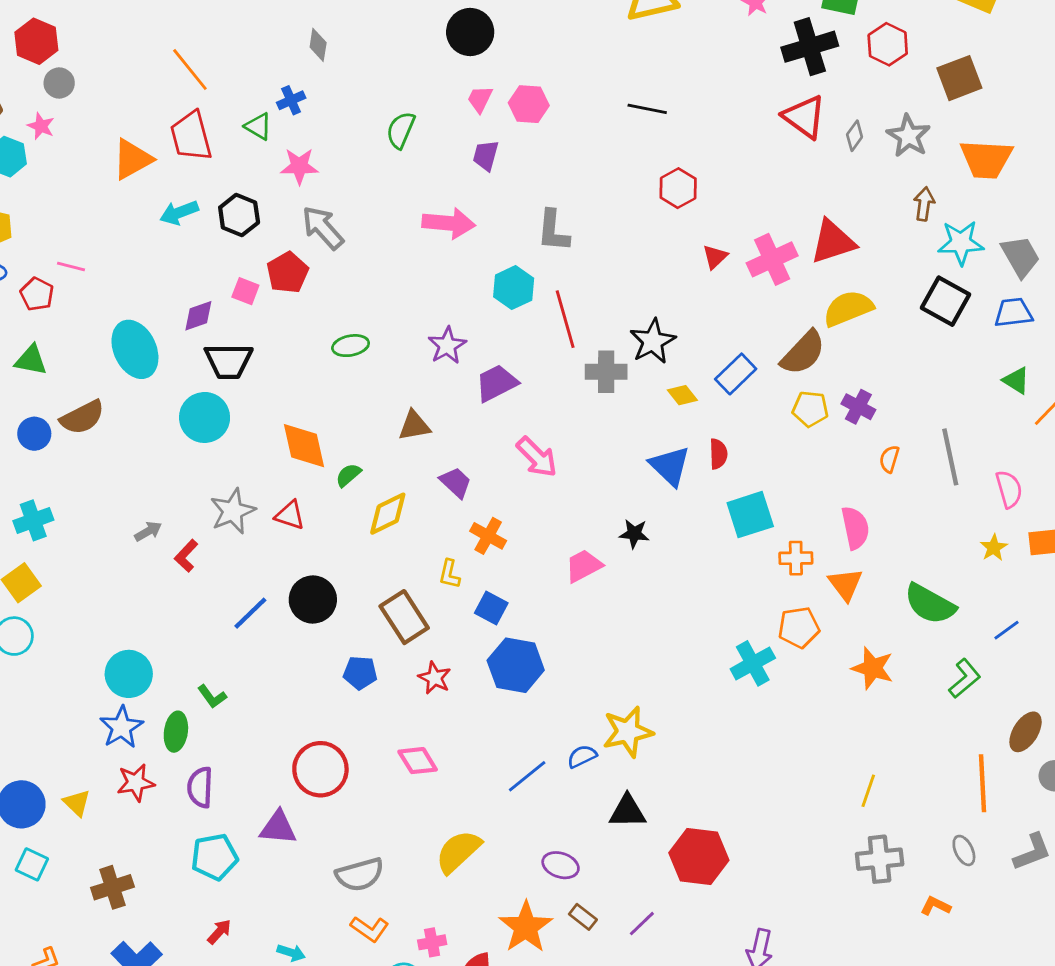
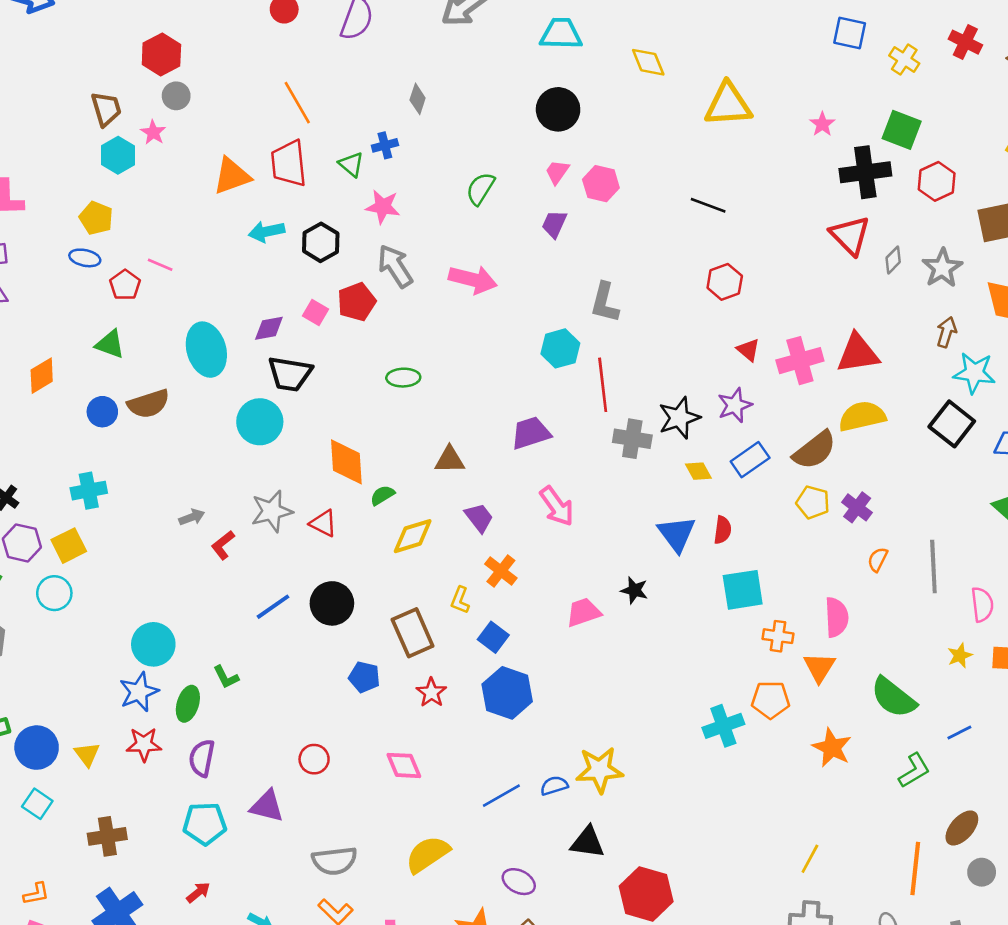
pink arrow: (449, 223) -> (473, 280), moved
red triangle: (715, 257) -> (748, 350), turned -45
purple star: (447, 346) -> (735, 405), moved
red circle: (320, 769) -> (314, 759), size x0.6

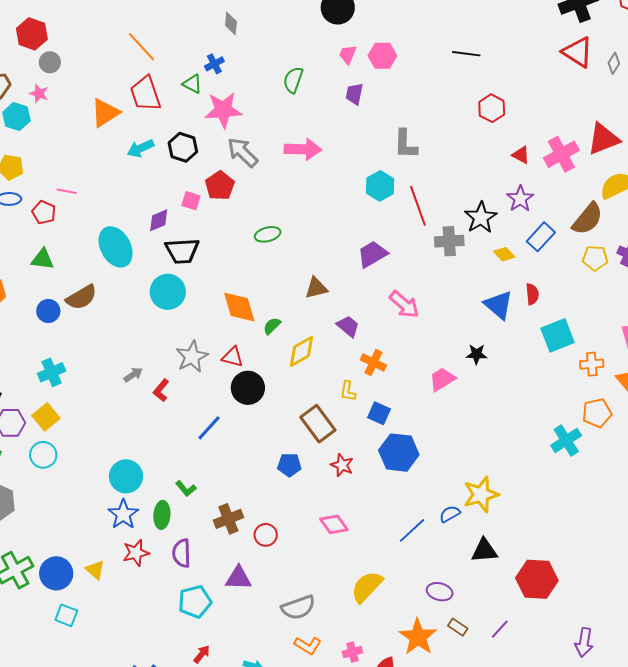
pink star: (383, 207) -> (223, 110), size x1.4
black circle: (332, 603) -> (248, 388), moved
brown cross: (107, 836) -> (228, 519), moved

